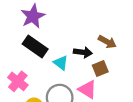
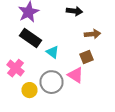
brown arrow: (107, 42) -> (92, 34), turned -35
black arrow: (83, 52) -> (74, 11), moved

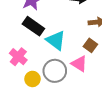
cyan triangle: (52, 52) -> (56, 40), size x1.5
brown square: (86, 57) -> (90, 45), turned -32

